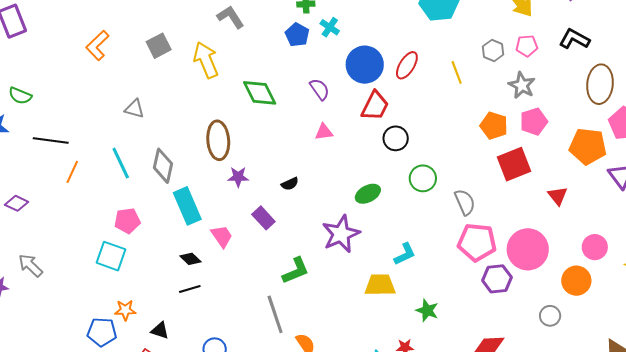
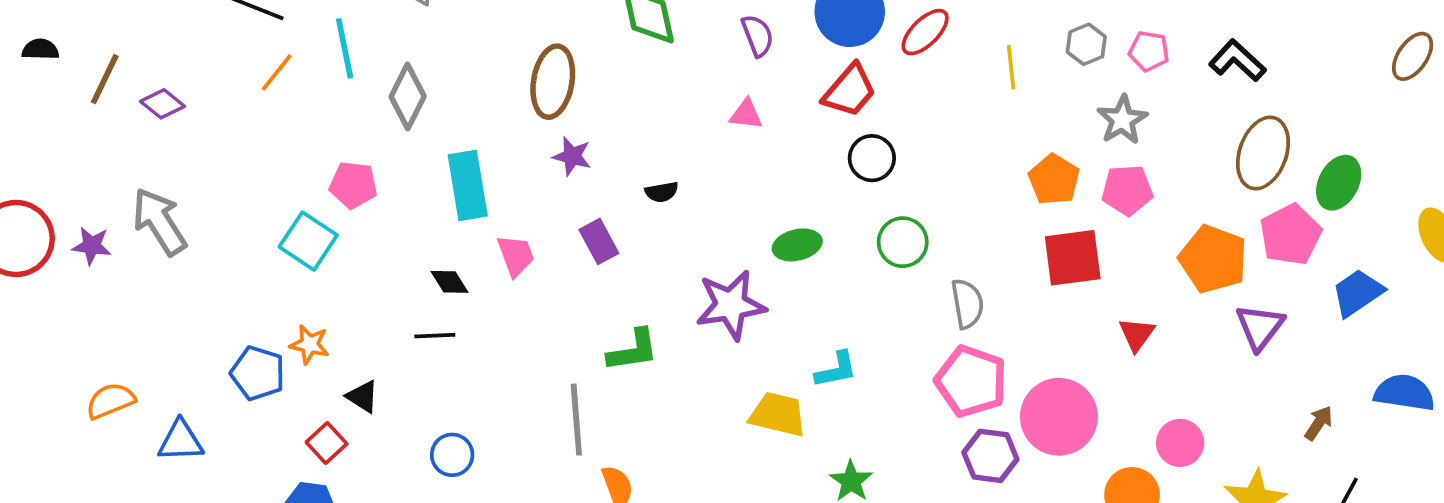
cyan line: (121, 163) -> (345, 48), moved
gray diamond: (163, 166) -> (408, 97), moved
gray arrow: (30, 265) -> (160, 222), size x1.4

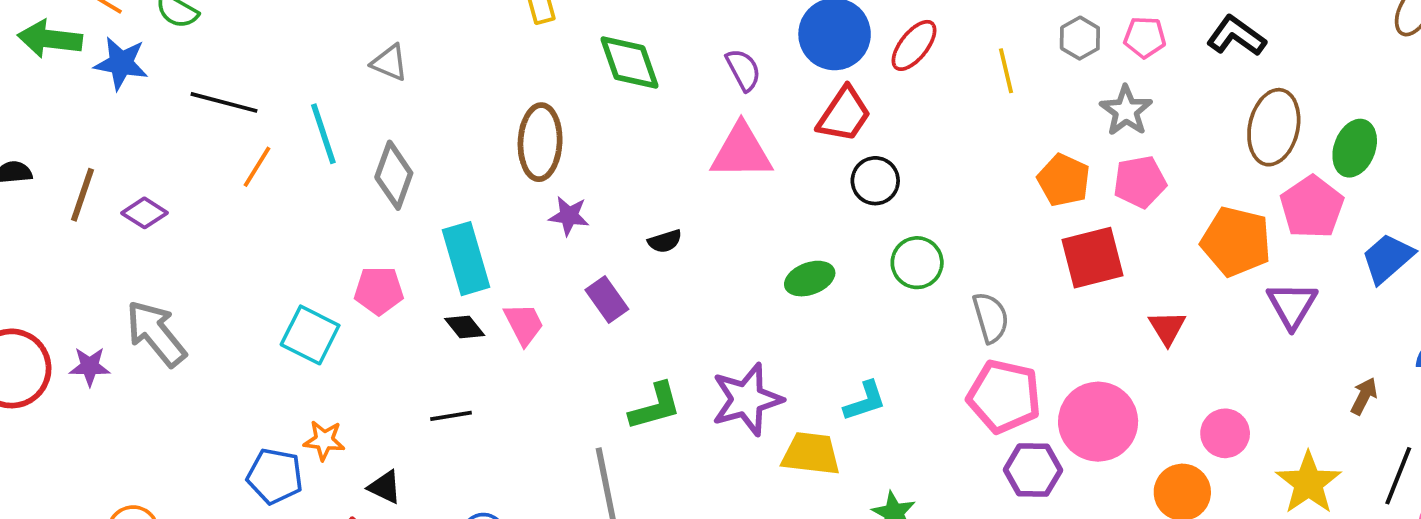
pink triangle: (746, 114) -> (741, 152), size x1.8
pink pentagon: (353, 185) -> (379, 291), moved
black diamond: (449, 282) -> (465, 327), moved
purple star: (731, 305) -> (747, 399), moved

